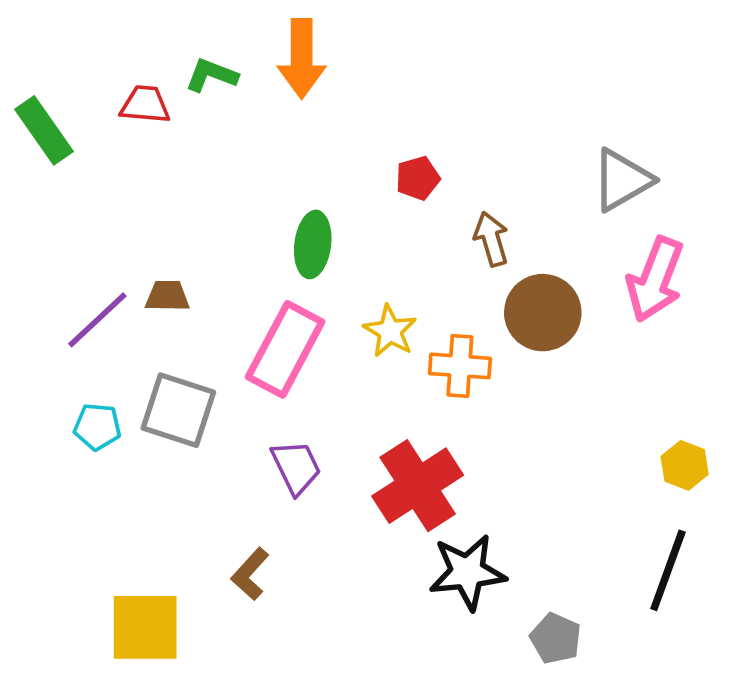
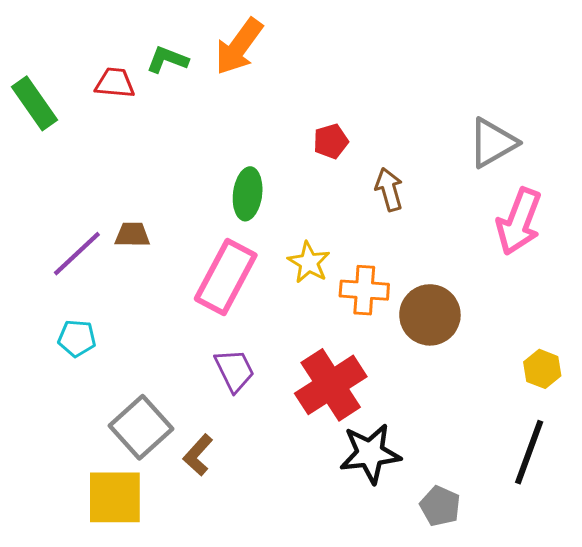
orange arrow: (302, 59) -> (239, 46), turned 36
brown circle: (543, 313) -> (430, 315), moved
gray square: (178, 410) -> (141, 427), moved, turned 30

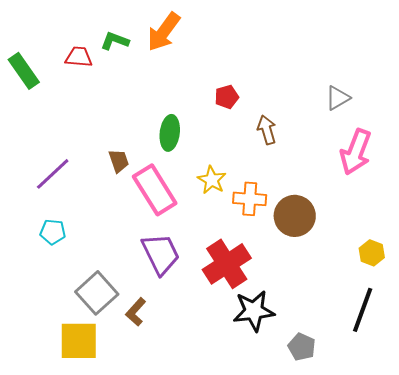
gray triangle: (493, 143) -> (338, 98), size x0.7
brown trapezoid: (132, 235) -> (119, 161), moved, turned 70
pink rectangle: (226, 277) -> (155, 190), turned -60
purple trapezoid: (234, 370) -> (161, 254), size x1.4

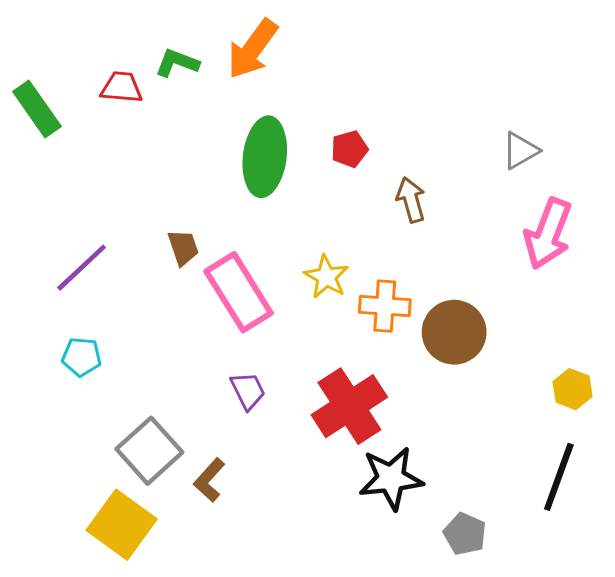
green ellipse: (170, 133) -> (265, 157), moved, size x1.4
purple trapezoid: (161, 254) -> (248, 391), size x0.6
yellow square: (79, 341) -> (122, 525), turned 36

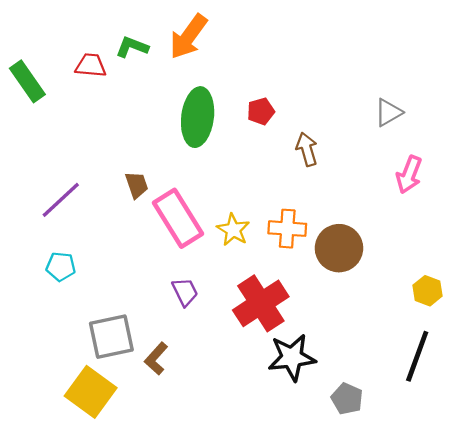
pink arrow: (548, 234) -> (409, 175), size x0.7
yellow star: (326, 277) -> (233, 230), moved
gray square: (149, 451) -> (111, 337), turned 30

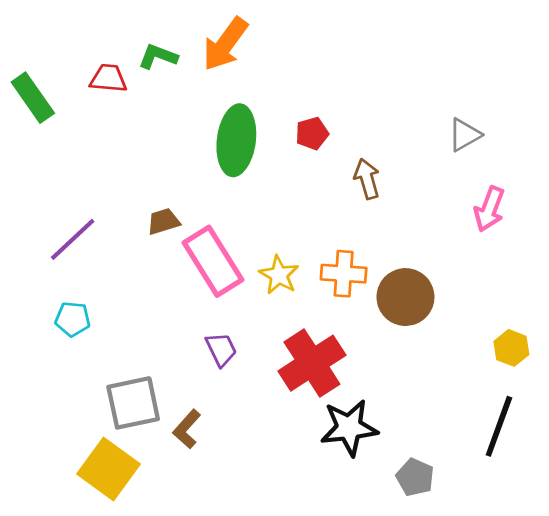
brown trapezoid: (137, 185) -> (163, 221), turned -88

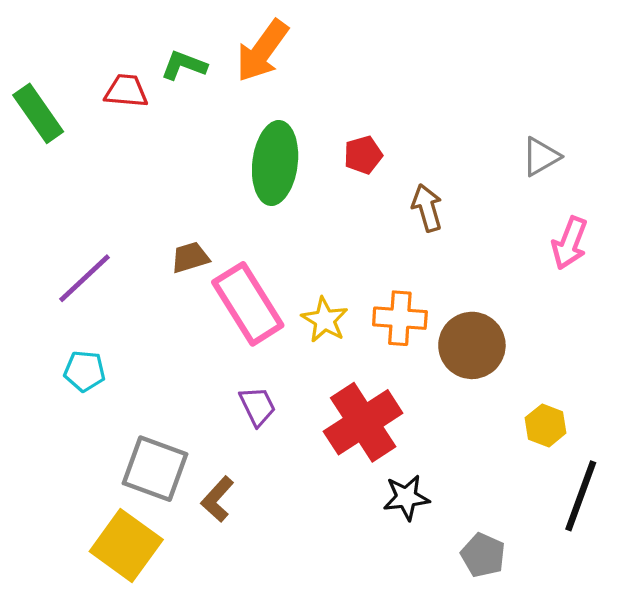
yellow hexagon: (511, 348) -> (546, 425), moved
gray square: (133, 403) -> (155, 469), turned 32
black star: (349, 428) -> (406, 497), size x0.7

